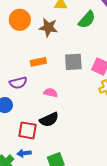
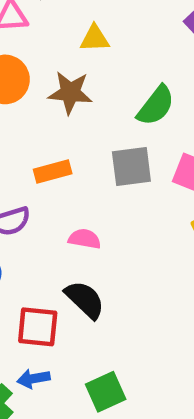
green semicircle: (87, 20) -> (156, 106), moved
black semicircle: (49, 120) -> (85, 300), turned -108

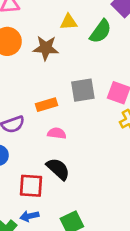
yellow triangle: (95, 38) -> (69, 22), moved
green semicircle: (156, 106) -> (101, 31), moved
orange rectangle: (53, 171) -> (46, 105), moved

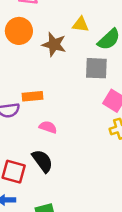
gray square: (83, 90) -> (96, 68), moved
orange rectangle: (46, 105) -> (33, 96), moved

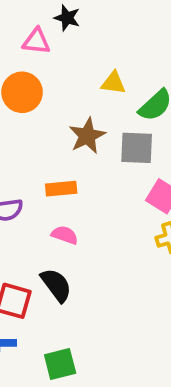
brown star: (54, 44) -> (87, 136), moved, turned 30
orange rectangle: (33, 96) -> (61, 189), moved

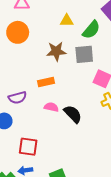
brown star: (87, 136) -> (56, 51), turned 30
black semicircle: (56, 285) -> (73, 114), moved

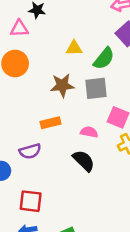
purple semicircle: (17, 98) -> (30, 151), moved
pink semicircle: (51, 107) -> (89, 132), moved

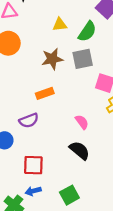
pink semicircle: (89, 132) -> (82, 122), moved, turned 48
black semicircle: (84, 161) -> (80, 150), moved

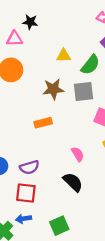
purple semicircle: (29, 120) -> (29, 167), moved

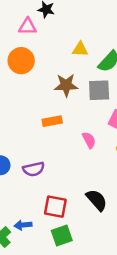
pink semicircle: (78, 154) -> (89, 140), moved
black semicircle: (73, 182) -> (97, 200), moved
red square: (26, 193) -> (55, 207), moved

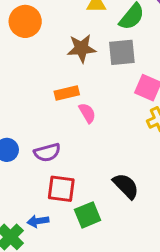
pink semicircle: (89, 140) -> (87, 113), moved
red square: (55, 207) -> (61, 189), moved
green square: (62, 236) -> (88, 215), moved

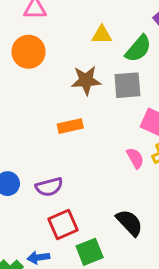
pink semicircle: (87, 113) -> (135, 158), moved
red square: (61, 189) -> (63, 225), turned -32

